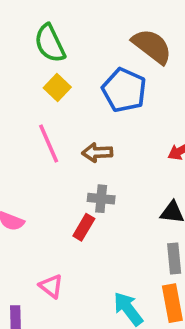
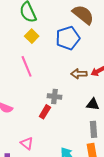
blue pentagon: (124, 90) -> (68, 38), turned 30
brown arrow: (97, 153) -> (79, 74), moved

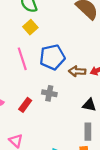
blue pentagon: (68, 38) -> (52, 57), moved
red rectangle: (45, 112) -> (25, 105), moved

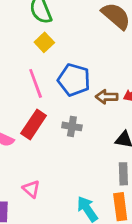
blue pentagon: (52, 57) -> (74, 80), turned 30
red rectangle: (25, 105) -> (34, 125), moved, size x1.5

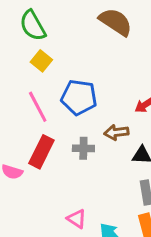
brown arrow: (107, 97) -> (116, 132), moved
pink triangle: (31, 189) -> (77, 219), moved

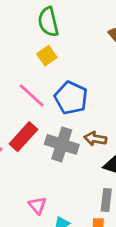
pink line: (38, 107) -> (32, 96), turned -36
gray cross: (83, 148) -> (62, 144), size x1.6

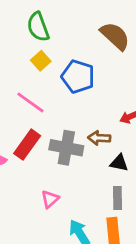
blue pentagon: (71, 98) -> (78, 77), moved
pink triangle: (37, 205) -> (50, 199), moved, turned 36

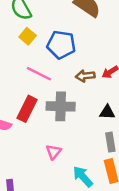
pink line: (30, 102) -> (39, 74), moved
brown arrow: (99, 138) -> (85, 76), moved

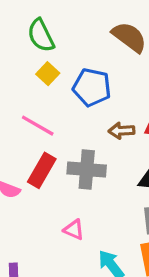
pink line: (39, 74) -> (38, 126), moved
pink triangle: (53, 152) -> (74, 230), turned -49

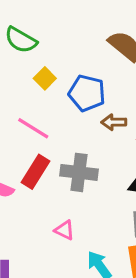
green semicircle: (41, 35) -> (21, 40), moved, turned -36
brown arrow: (122, 131) -> (114, 122), moved

